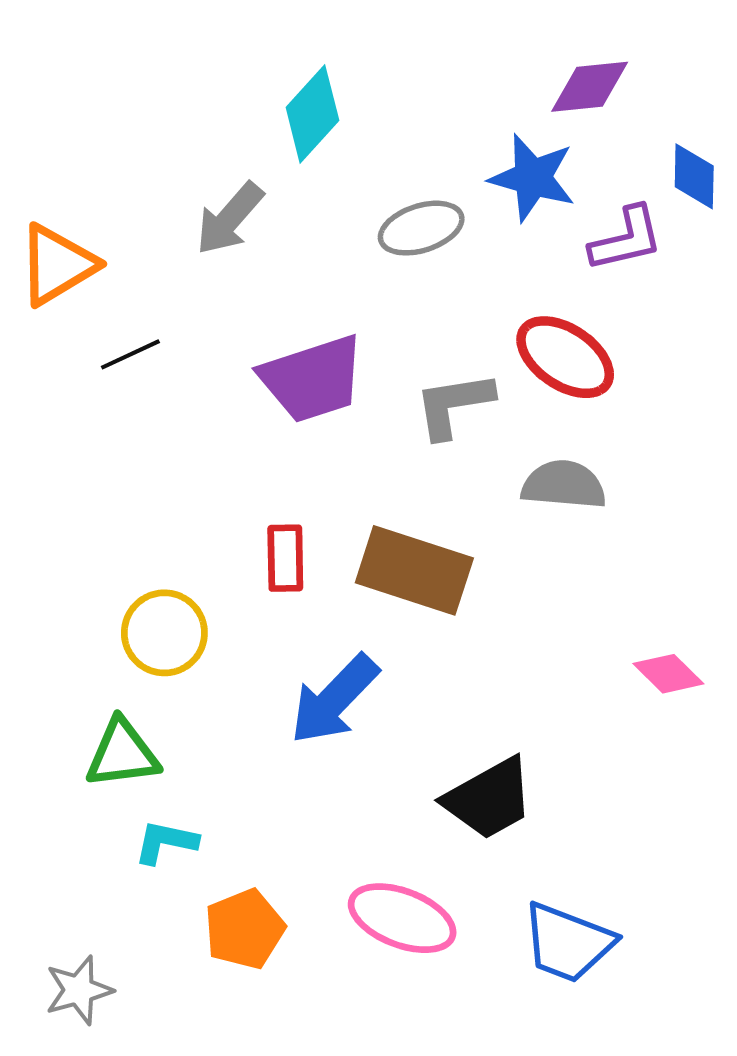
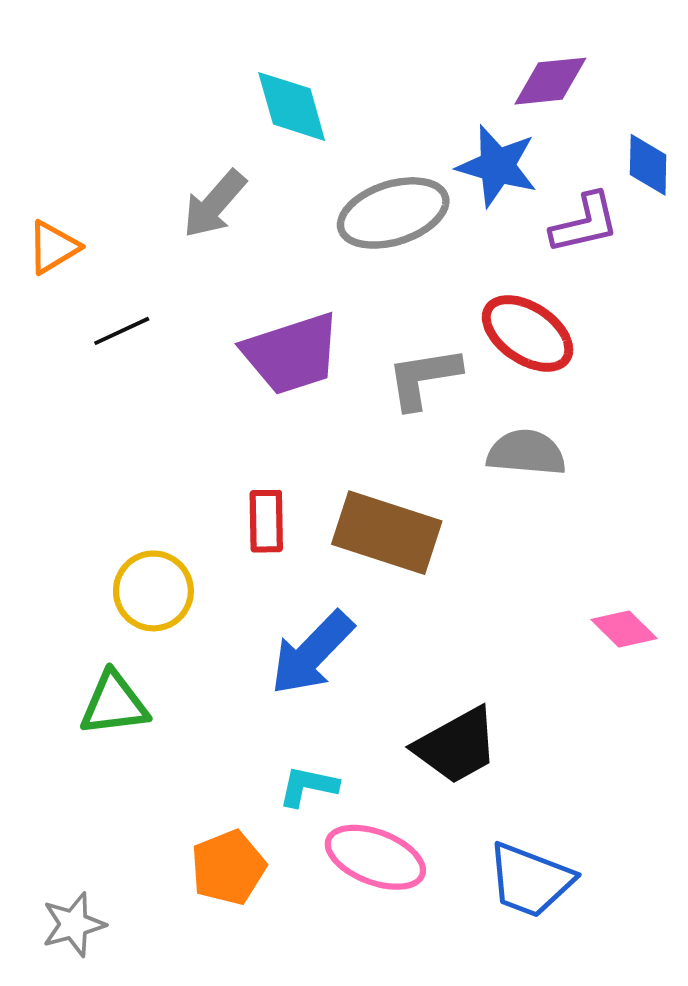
cyan diamond: (312, 114) -> (292, 106), turned -58
gray ellipse: (421, 228) -> (393, 213), size x1.4
orange triangle: (57, 265) -> (53, 247), size x0.7
cyan L-shape: (166, 842) -> (308, 786), moved

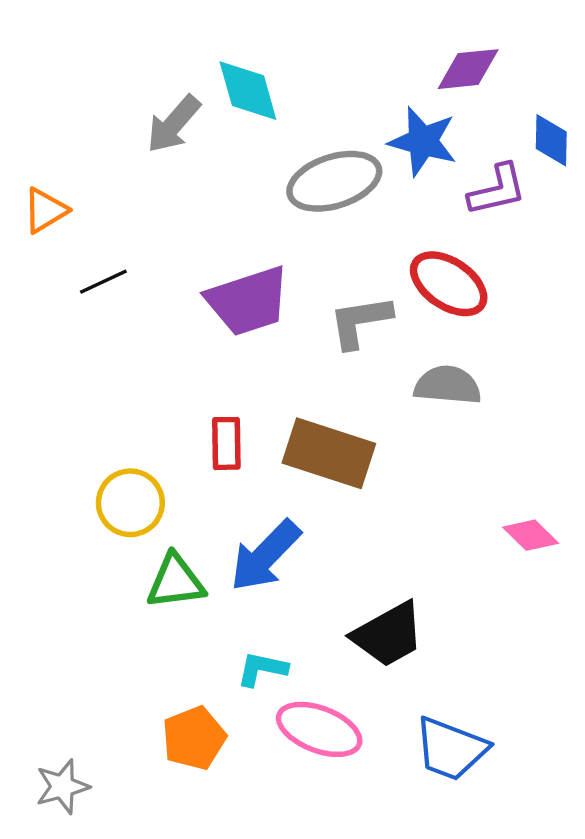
gray arrow: (214, 204) -> (174, 124), moved
green triangle: (114, 704) -> (176, 582), moved

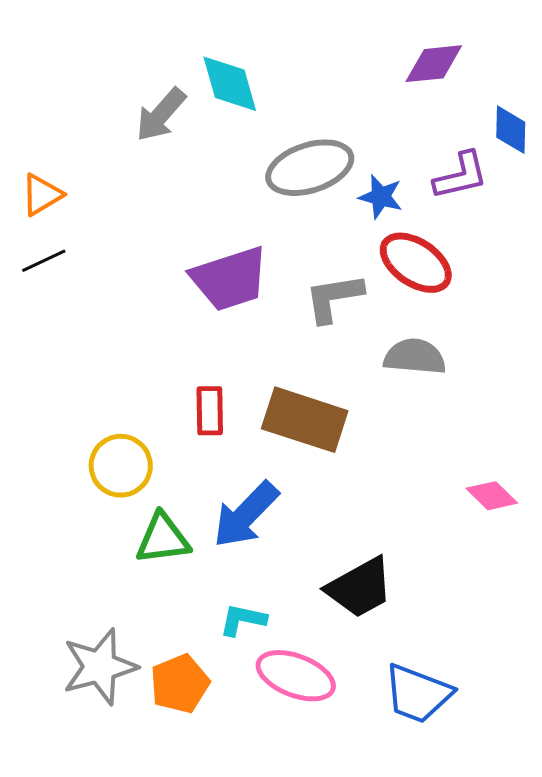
blue star: (423, 141) -> (381, 197), moved, size x0.7
black line: (103, 282) -> (44, 261), moved
gray star: (62, 787) -> (100, 667), moved, size x1.5

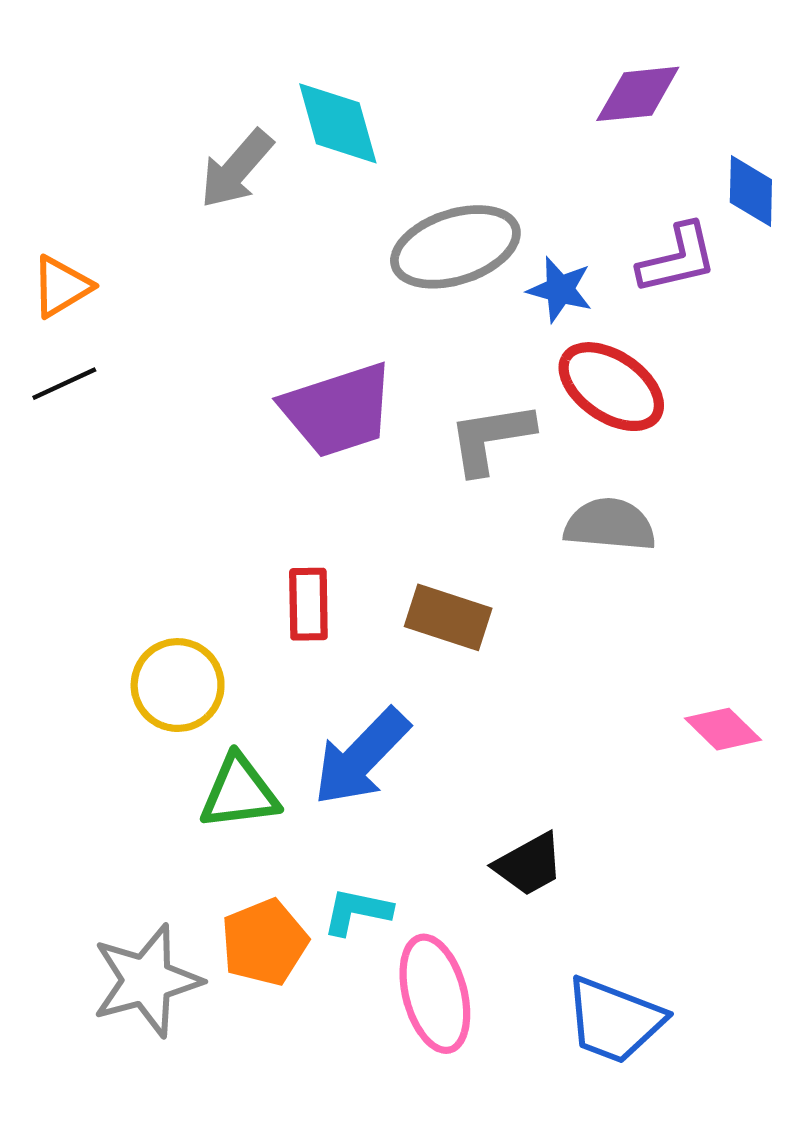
brown rectangle: (305, 420) -> (448, 617), size x0.7
black trapezoid: (360, 588) -> (529, 864), size x0.7
pink ellipse: (296, 676) -> (435, 994), turned 54
orange pentagon: (180, 684) -> (264, 942), moved

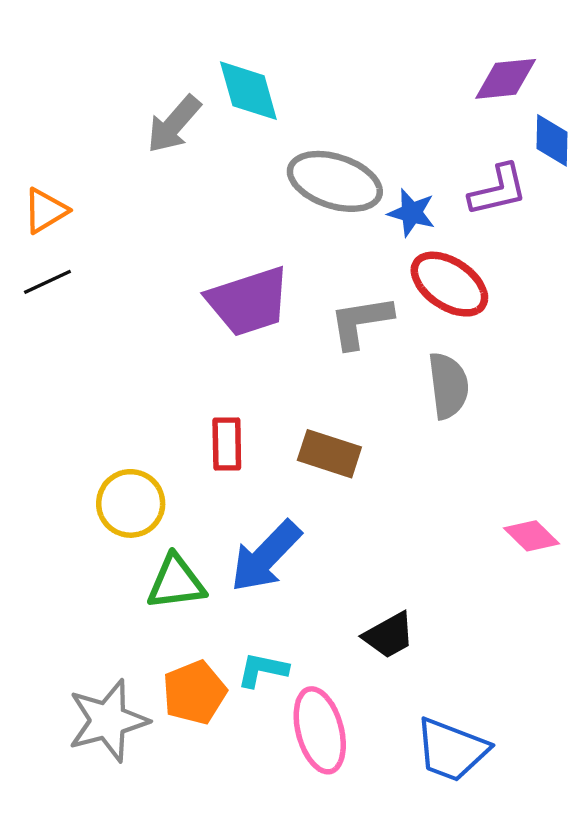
purple diamond: (638, 94) -> (506, 79), moved
gray ellipse: (455, 247) -> (335, 181), turned 36
gray semicircle: (610, 525) -> (448, 386), turned 78

